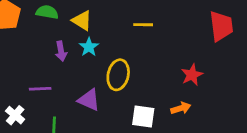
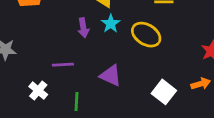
yellow ellipse: (118, 75) -> (146, 35), moved, turned -72
white square: (143, 117) -> (164, 92), turned 30

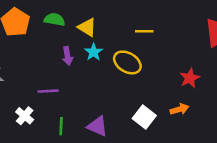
purple triangle: (111, 76) -> (97, 126), moved

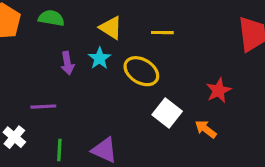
yellow triangle: (87, 27) -> (111, 28), moved
orange arrow: (179, 109) -> (206, 129), turned -126
white square: (144, 117) -> (167, 113), moved

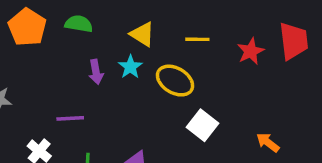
red star: (219, 90) -> (251, 51), moved
orange arrow: (206, 129) -> (268, 142), moved

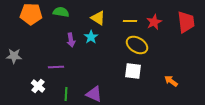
orange pentagon: (27, 27) -> (31, 14), turned -30
red star: (251, 51) -> (154, 22), moved
yellow ellipse: (175, 81) -> (137, 45), moved
white square: (203, 125) -> (133, 71), turned -30

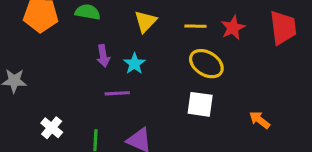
yellow triangle: (98, 18) -> (145, 21), turned 42
cyan star: (91, 37) -> (134, 64), moved
purple line: (56, 67) -> (117, 93), moved

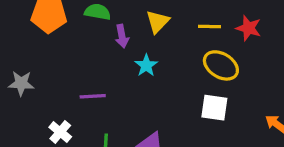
red star: (233, 28) -> (249, 28), turned -30
purple arrow: (103, 56) -> (122, 36), moved
purple line: (117, 93) -> (93, 96), moved

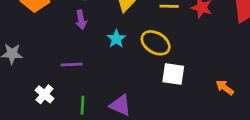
purple arrow: (122, 36) -> (81, 20), moved
yellow ellipse: (221, 65) -> (156, 43), moved

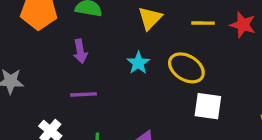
purple arrow: (81, 20) -> (80, 51), moved

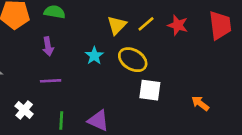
yellow triangle: (150, 18) -> (117, 25), moved
yellow line: (203, 23) -> (146, 24), turned -42

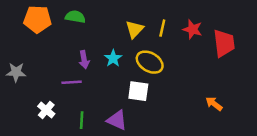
yellow line: (146, 24) -> (162, 28), turned -36
red trapezoid: (220, 25) -> (224, 43), moved
purple arrow: (48, 46) -> (84, 60), moved
white square: (150, 90) -> (138, 91), moved

